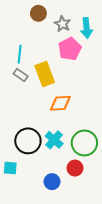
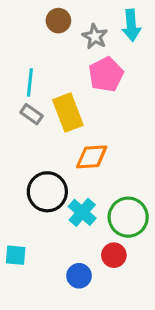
cyan arrow: (87, 28) -> (131, 25), moved
black circle: (28, 141) -> (47, 192), moved

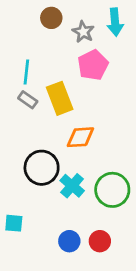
red circle: (114, 255) -> (100, 241), moved

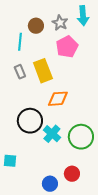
brown circle: (51, 18) -> (36, 26), moved
cyan line: (26, 72) -> (20, 42), moved
gray rectangle: (28, 100) -> (20, 72), turned 32
blue circle: (69, 241) -> (50, 184), moved

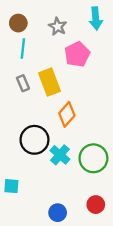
gray star: (60, 23) -> (58, 27), moved
brown circle: (36, 26) -> (18, 23), moved
orange diamond: (58, 99) -> (67, 114), turned -45
red circle: (72, 174) -> (96, 205), moved

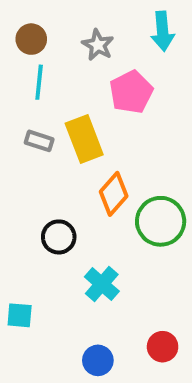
gray rectangle: (23, 83) -> (39, 141), turned -49
black circle: (34, 140) -> (59, 237), size x0.7
cyan cross: (60, 155) -> (102, 284), moved
green circle: (93, 158) -> (161, 221), moved

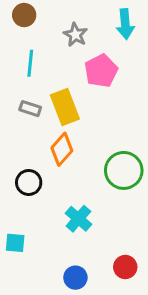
brown circle: (31, 39) -> (24, 15), moved
orange diamond: (114, 194) -> (62, 149), moved
black circle: (59, 237) -> (29, 183), moved

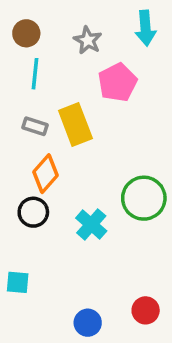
brown circle: (24, 15) -> (26, 33), moved
orange diamond: (62, 149) -> (46, 174), moved
cyan cross: (78, 219) -> (91, 224), moved

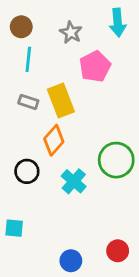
orange diamond: (46, 174) -> (54, 140), moved

